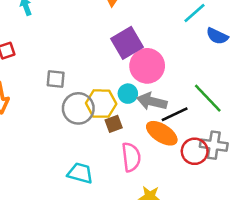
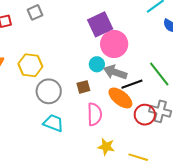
gray square: (56, 79) -> (35, 12), moved, turned -35
yellow hexagon: (101, 104) -> (30, 65), moved
gray circle: (78, 108) -> (49, 91), moved

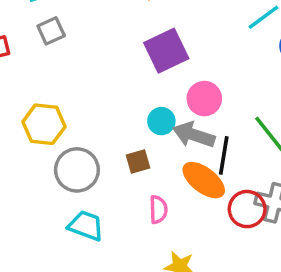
pink circle: (114, 44) -> (204, 99), moved, size x0.7
black line: (132, 84) -> (224, 155), turned -60
pink semicircle: (95, 114) -> (158, 210), size x0.7

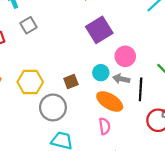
gray arrow: (194, 135) -> (121, 79), size x0.7
brown square: (138, 161) -> (71, 82), moved
orange ellipse: (204, 180) -> (110, 101), moved

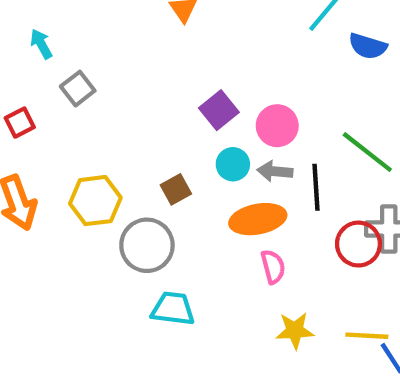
purple square: (99, 30) -> (219, 110), moved, size x0.7
orange ellipse: (110, 101) -> (258, 219), turned -35
pink semicircle: (105, 126) -> (273, 267), moved

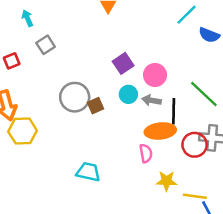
yellow hexagon: (95, 201) -> (23, 131), moved
orange ellipse: (258, 219) -> (160, 131), moved
gray circle: (147, 245) -> (75, 97), moved
yellow star: (295, 331) -> (166, 181), moved

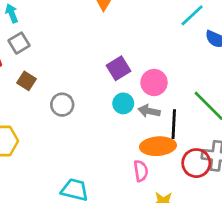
gray square: (46, 45) -> (19, 43), moved
gray circle: (75, 97) -> (62, 105), size x0.7
brown square: (95, 106) -> (27, 81), moved, turned -35

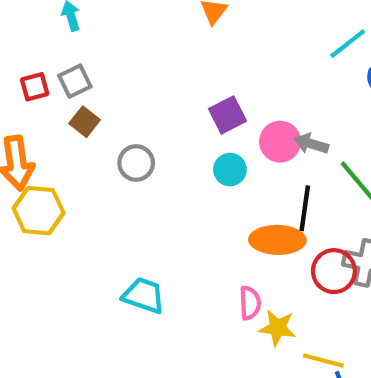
gray square: (19, 43) -> (75, 81), moved
gray arrow: (149, 111) -> (311, 144), moved
pink semicircle: (141, 171) -> (250, 303), moved

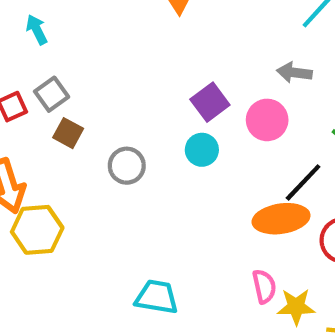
gray arrow: (311, 144) -> (294, 73), moved
cyan circle: (230, 170) -> (202, 150), moved
black line: (305, 208) -> (303, 182), turned 45

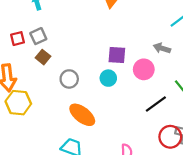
purple square: (210, 102) -> (117, 55), turned 30
orange ellipse: (281, 219) -> (82, 115), moved, turned 36

